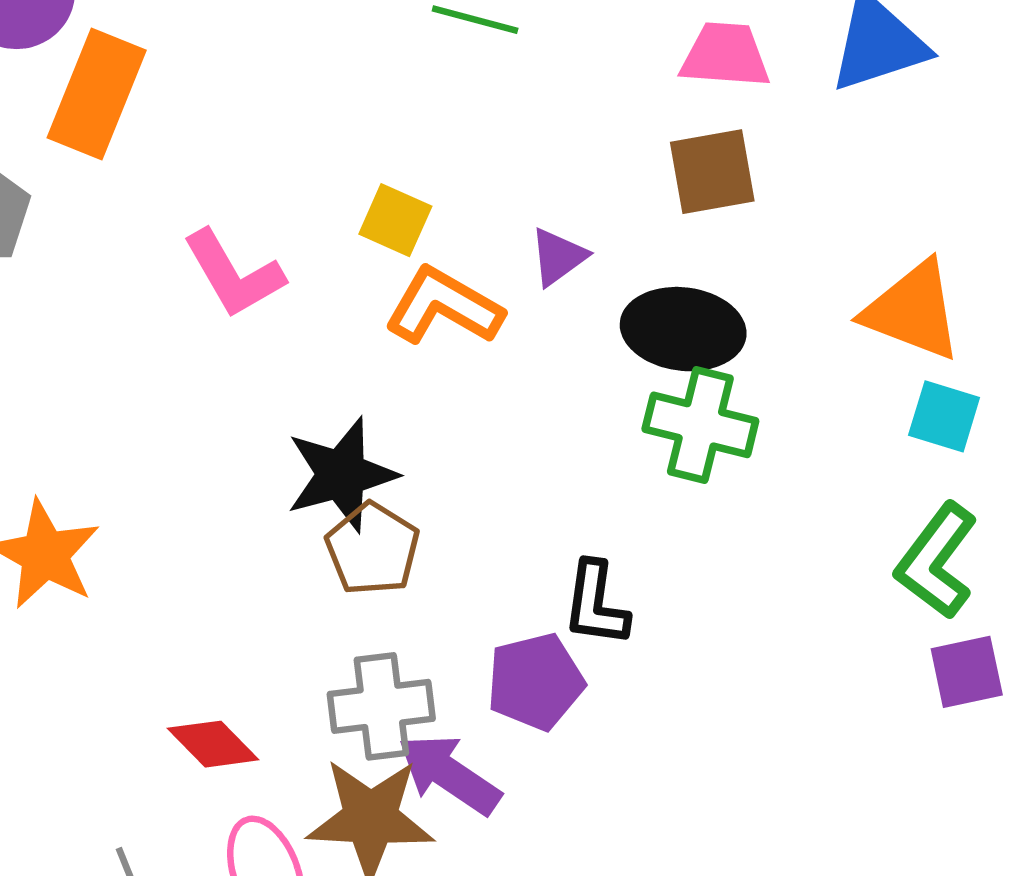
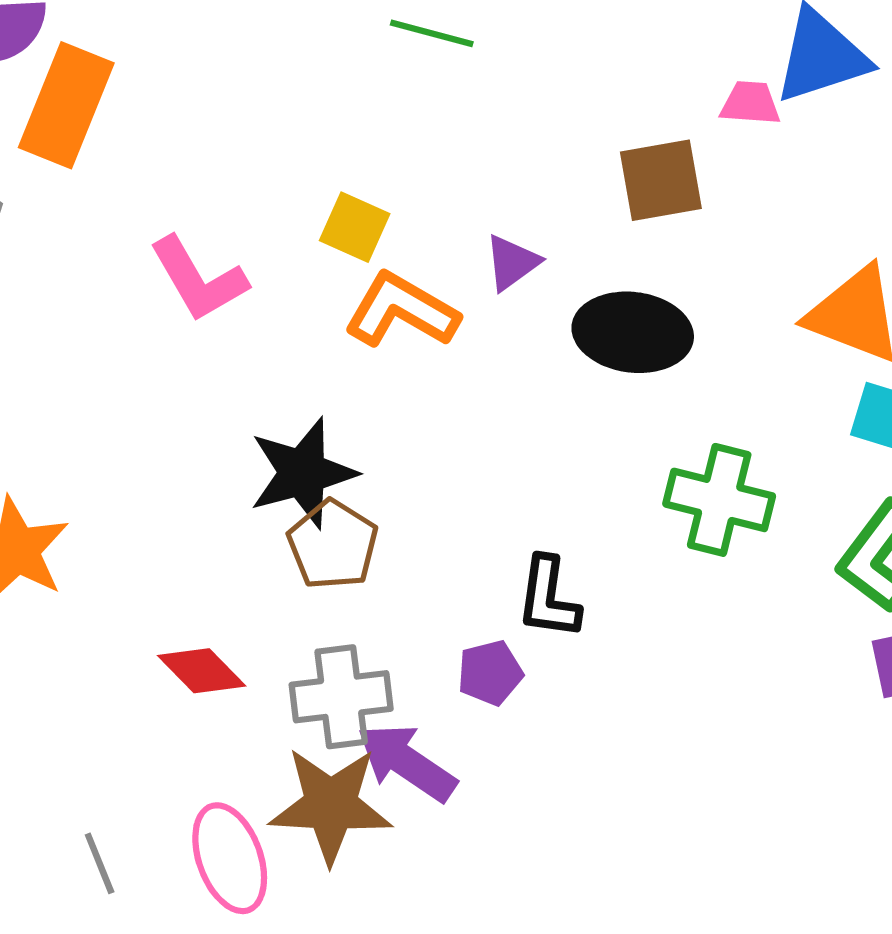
pink trapezoid: (725, 55) -> (750, 103), moved, size x0.7
green cross: (700, 425) -> (719, 500), moved
purple pentagon: (535, 682) -> (490, 673), size x0.7
red diamond: (213, 744) -> (202, 671), moved

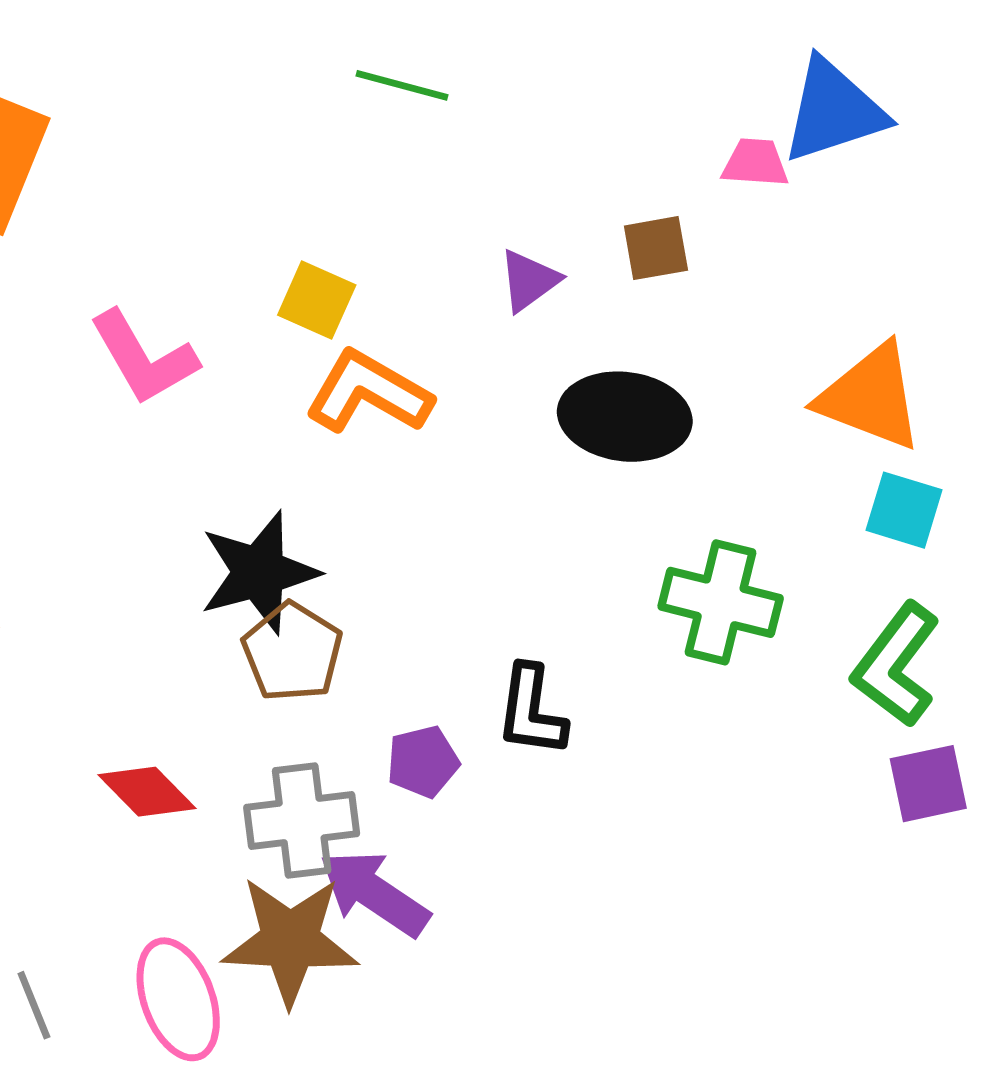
brown square: (661, 180) -> (656, 248), size x0.7
purple triangle: (512, 263) -> (529, 280), moved
purple pentagon: (490, 673) -> (423, 762), moved

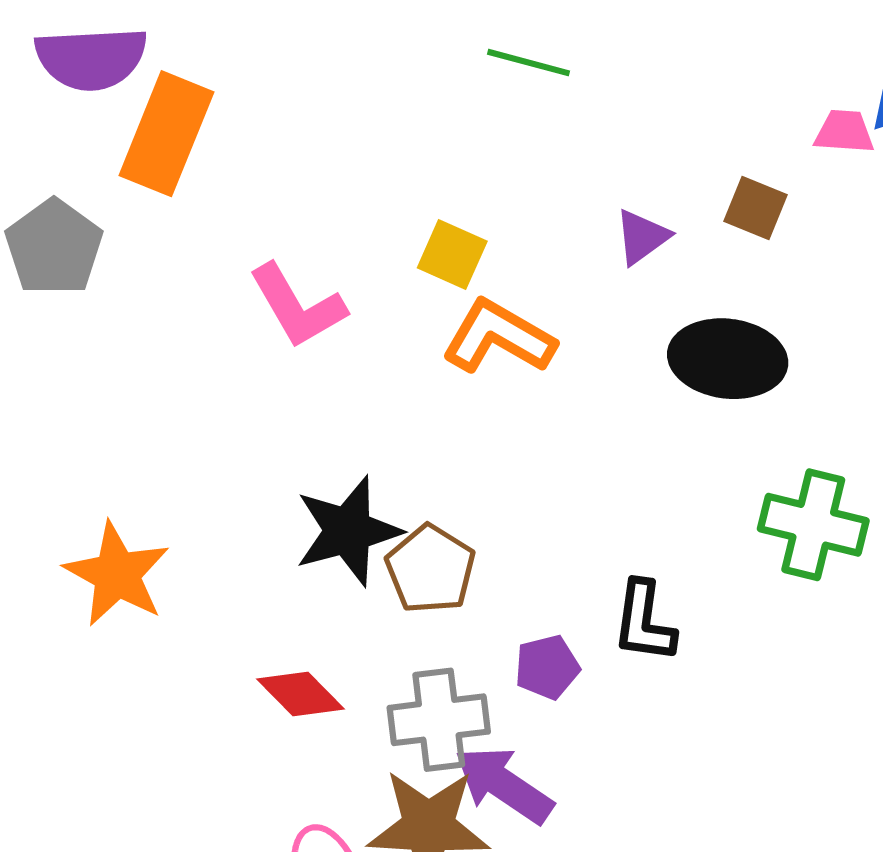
brown square: (656, 248) -> (755, 208), turned 32
black star: (259, 572) -> (348, 531), moved

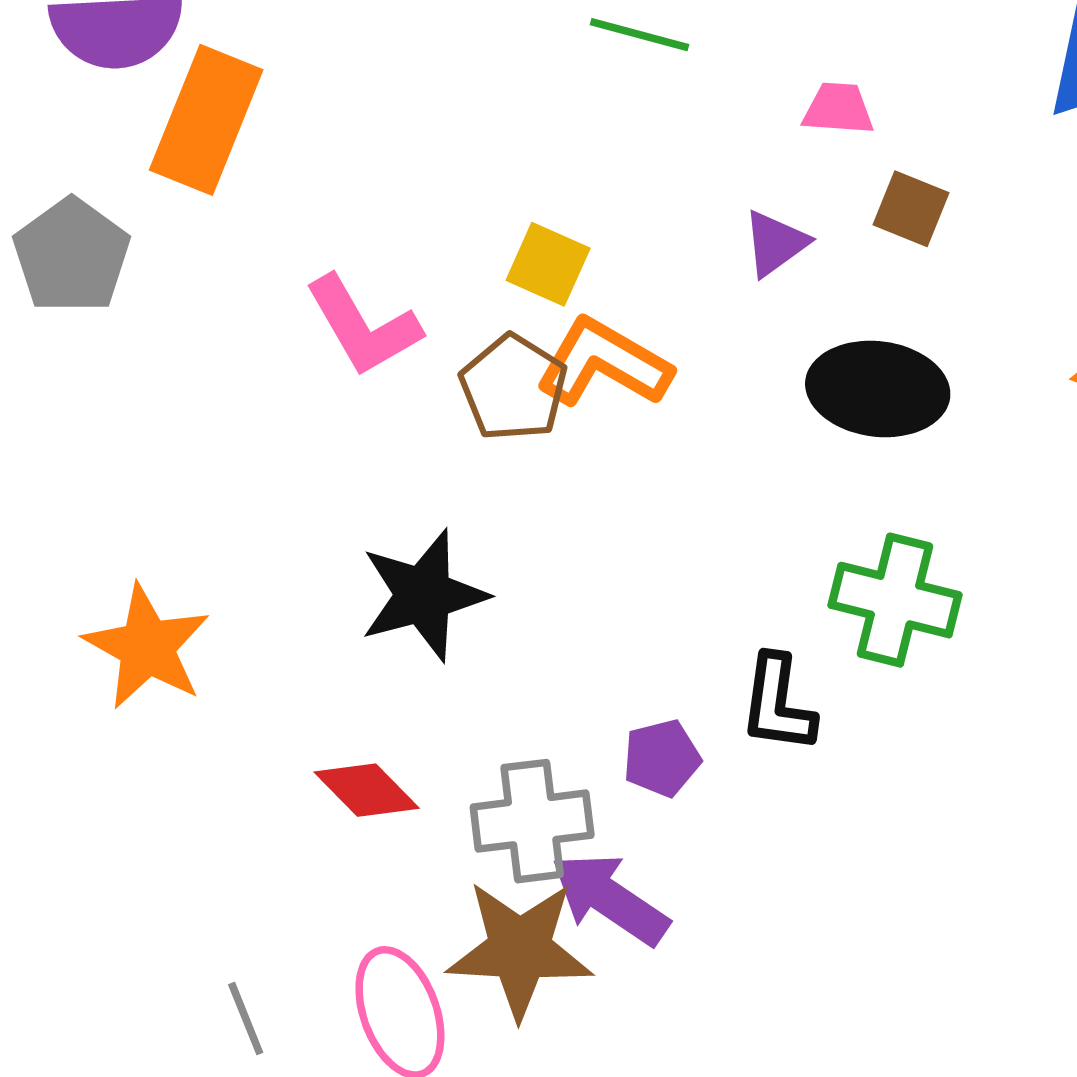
pink trapezoid: (844, 132) -> (838, 109), moved
green cross: (813, 525) -> (895, 600), moved
brown pentagon: (431, 569) -> (514, 388), moved

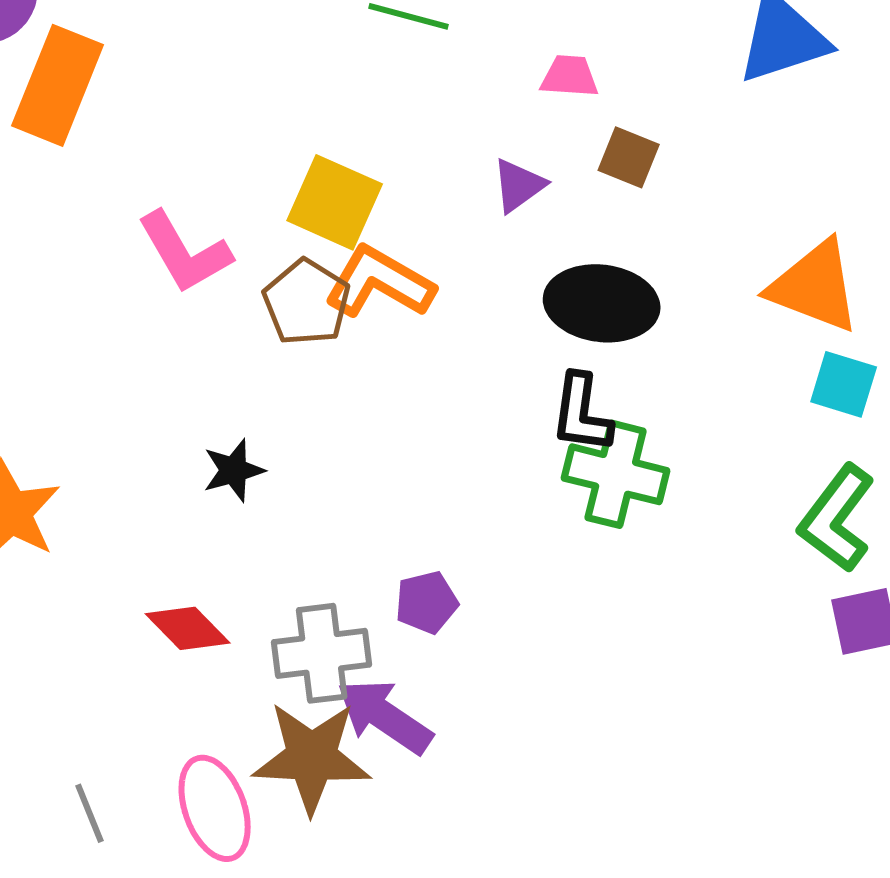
yellow square: (548, 264) -> (335, 202), size x1.4
black star: (423, 595) -> (234, 470), size x0.6
black L-shape: (778, 704) -> (582, 413), moved

